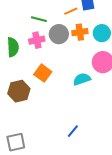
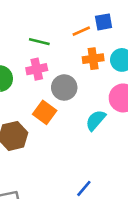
gray circle: (59, 34) -> (64, 87), moved
cyan semicircle: (82, 79) -> (96, 120), turned -30

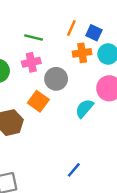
blue square: (104, 22) -> (94, 33), moved, turned 35
orange line: (81, 31) -> (71, 28), turned -42

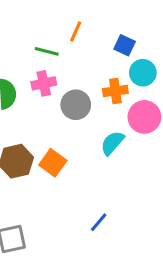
orange line: (71, 28) -> (76, 32), moved
orange cross: (82, 53) -> (115, 91), moved
orange square: (38, 101) -> (53, 163), moved

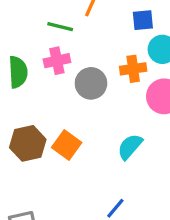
blue square: (125, 45) -> (143, 20), turned -30
cyan semicircle: (112, 143) -> (130, 147), moved

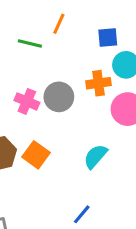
pink cross: (57, 61) -> (27, 101), moved, turned 35

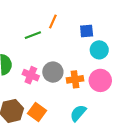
green line: (30, 44) -> (33, 35), turned -35
orange cross: (99, 83) -> (75, 79), moved

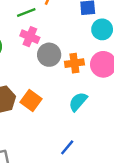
pink cross: (31, 75) -> (30, 37), moved

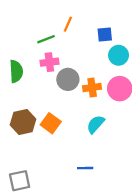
pink cross: (30, 37) -> (49, 62), turned -30
blue line: (67, 147) -> (85, 168), turned 49

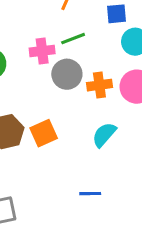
green line: (46, 39) -> (73, 39), moved
orange square: (51, 123) -> (44, 133), turned 30

